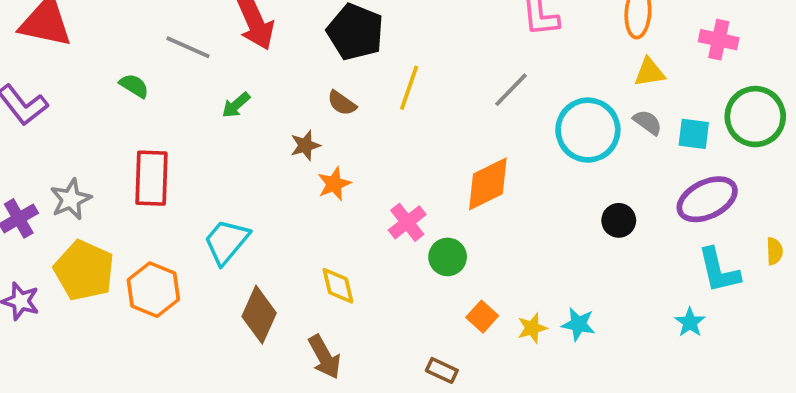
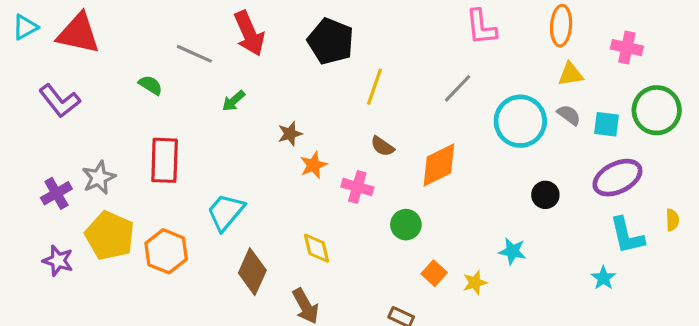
brown semicircle: (342, 103) -> (382, 146), moved
pink cross: (407, 222) -> (357, 187), moved, turned -36
cyan star: (578, 324) -> (512, 251), moved

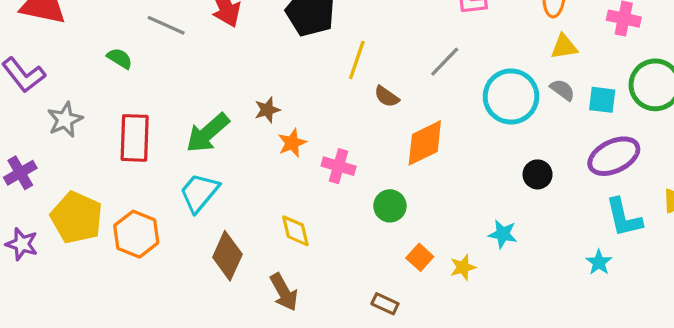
green arrow: (234, 101) -> (208, 133), moved, size x1.8
brown semicircle: (382, 146) -> (387, 96), moved
gray star: (99, 178) -> (65, 120), moved

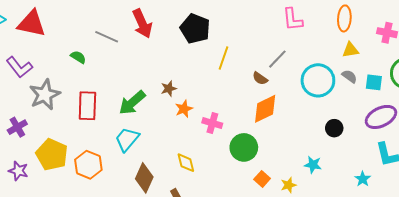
brown semicircle: (387, 96) -> (260, 78), moved
gray star: (65, 120) -> (45, 95), size x1.4
green circle: (390, 206) -> (244, 147), size x1.4
cyan star: (599, 262) -> (363, 179), moved

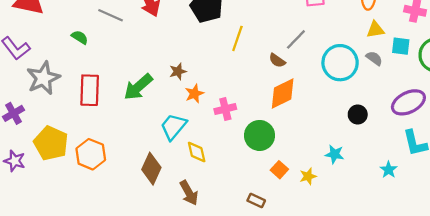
cyan square: (374, 82) -> (401, 46), moved
pink cross: (212, 123) -> (225, 109), turned -30
cyan trapezoid: (127, 139) -> (173, 127), moved

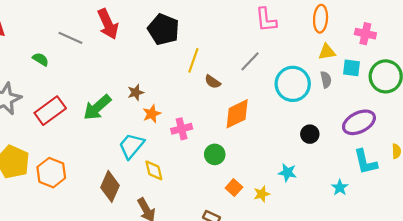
gray semicircle: (374, 58) -> (326, 80), turned 42
brown semicircle: (277, 60) -> (213, 82), moved
red rectangle: (90, 90) -> (50, 111), turned 52
green circle: (260, 135) -> (215, 154), size x0.7

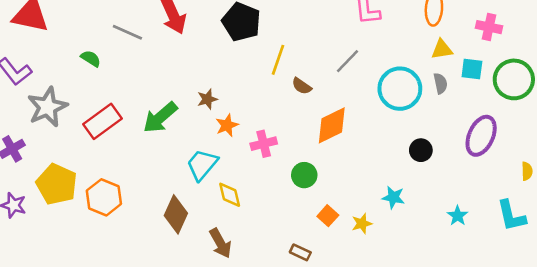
purple ellipse: (359, 122) -> (481, 136), turned -40
cyan L-shape: (365, 162) -> (511, 216), moved

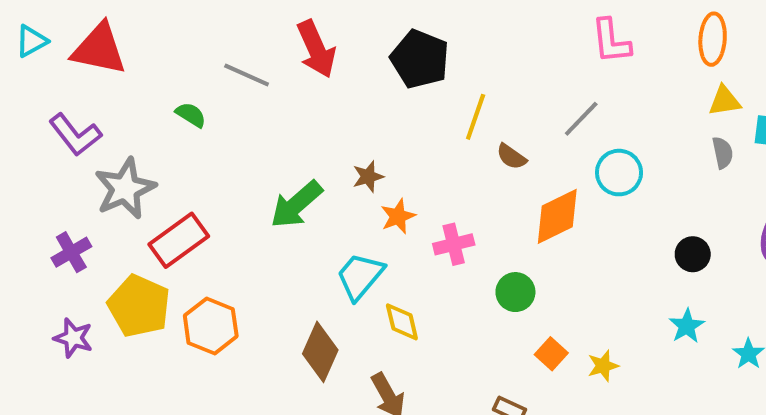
cyan circle: (400, 89) -> (619, 173), moved, size x0.7
red rectangle: (103, 121) -> (179, 240), moved
cyan star: (393, 197) -> (687, 326), moved, turned 30

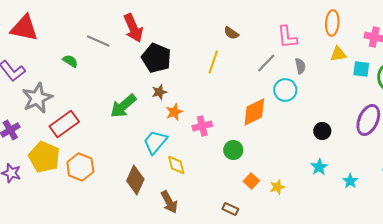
pink L-shape: (611, 41) -> (287, 37), moved
black pentagon: (420, 59) -> (156, 58), moved
gray semicircle: (723, 153) -> (300, 66), moved
brown semicircle: (511, 157) -> (231, 33), moved

